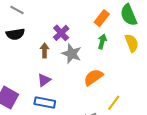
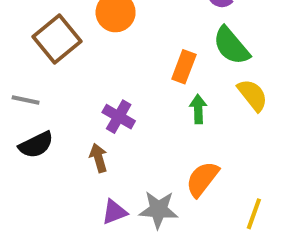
gray star: (72, 54) -> (158, 210), moved
purple triangle: (44, 80) -> (114, 212), turned 32

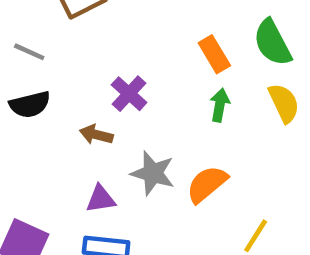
orange rectangle: (184, 67) -> (214, 54), turned -64
brown arrow: (98, 158) -> (96, 135), turned -72
gray star: (158, 210) -> (153, 173), moved

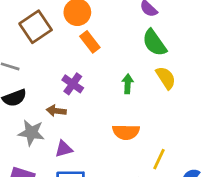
orange rectangle: (214, 54) -> (90, 42), moved
gray star: (153, 173) -> (31, 133), moved
orange semicircle: (207, 184) -> (126, 132), turned -132

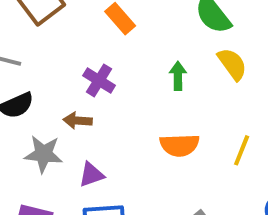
yellow line: (159, 159) -> (242, 150), moved

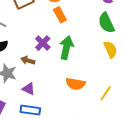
green arrow: (178, 76) -> (66, 48), moved, size x1.6
purple triangle: (91, 175) -> (29, 89), turned 32

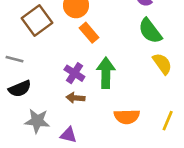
brown arrow: (28, 60) -> (75, 98), moved

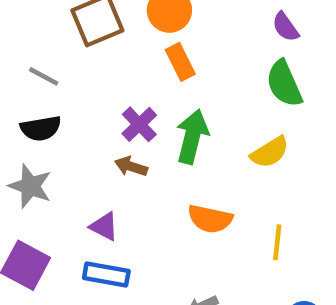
yellow semicircle: (162, 64) -> (270, 152), moved, turned 80
gray star: (37, 121) -> (30, 186), moved
yellow line: (168, 121) -> (277, 242), turned -30

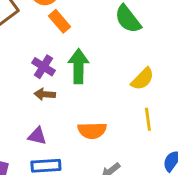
yellow semicircle: (270, 152) -> (143, 79), moved
orange semicircle: (210, 219) -> (92, 131), moved

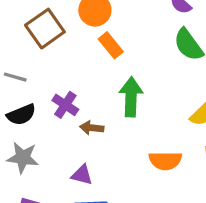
purple cross: (43, 67) -> (65, 105), moved
orange semicircle: (92, 131) -> (165, 161), moved

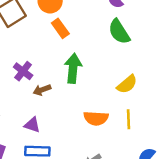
brown arrow: (92, 128) -> (42, 90), turned -30

